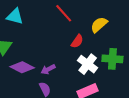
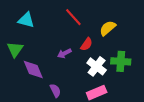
purple diamond: (22, 67) -> (33, 69), turned 40
purple arrow: (48, 69) -> (64, 53), moved

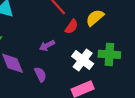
red semicircle: (87, 44) -> (72, 27), moved
purple semicircle: (55, 91) -> (40, 74), moved

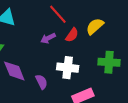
purple arrow: (47, 46) -> (48, 38), moved
white cross: (83, 60) -> (68, 68), moved, turned -30

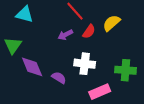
green cross: (109, 62) -> (125, 70), moved
purple semicircle: (42, 82) -> (59, 78), turned -32

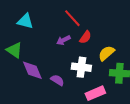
yellow semicircle: (111, 23) -> (106, 53), moved
green triangle: (13, 45) -> (14, 50), turned -30

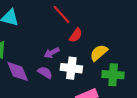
purple arrow: (63, 40) -> (52, 53), moved
purple semicircle: (57, 80) -> (45, 73), moved

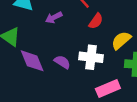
purple arrow: (52, 53) -> (54, 18), moved

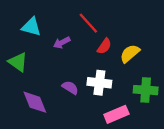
yellow semicircle: (121, 40) -> (130, 54), moved
purple diamond: (32, 61) -> (35, 102), moved

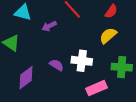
red semicircle: (104, 46) -> (111, 11), moved
purple diamond: (35, 102) -> (26, 78), turned 75

